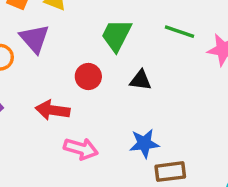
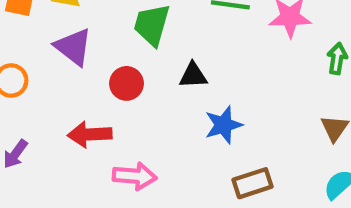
purple triangle: (34, 39) -> (73, 47), moved
blue star: (144, 143) -> (223, 125), moved

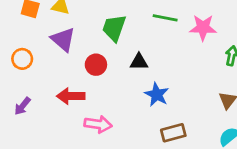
blue star: (223, 125) -> (157, 94), turned -30

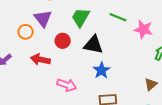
orange circle: (22, 59) -> (26, 32), moved
black triangle: (139, 62) -> (93, 45), size x1.5
pink arrow: (98, 124) -> (67, 85), moved

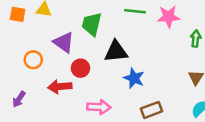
purple triangle: (43, 18) -> (64, 42), moved
red circle: (63, 41) -> (80, 68), moved

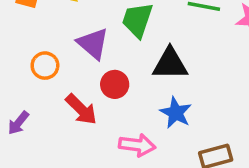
blue star: (134, 78) -> (176, 113), moved
red arrow: (60, 87) -> (81, 109), turned -135

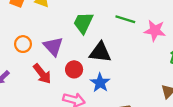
purple triangle: (93, 44) -> (53, 46), moved
red circle: (115, 84) -> (74, 69), moved

